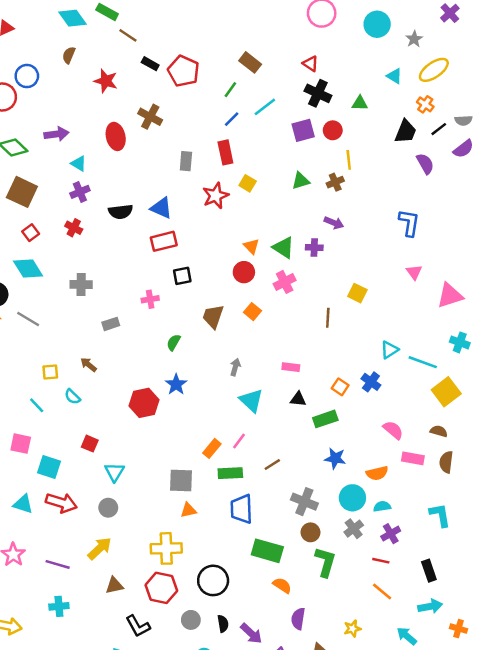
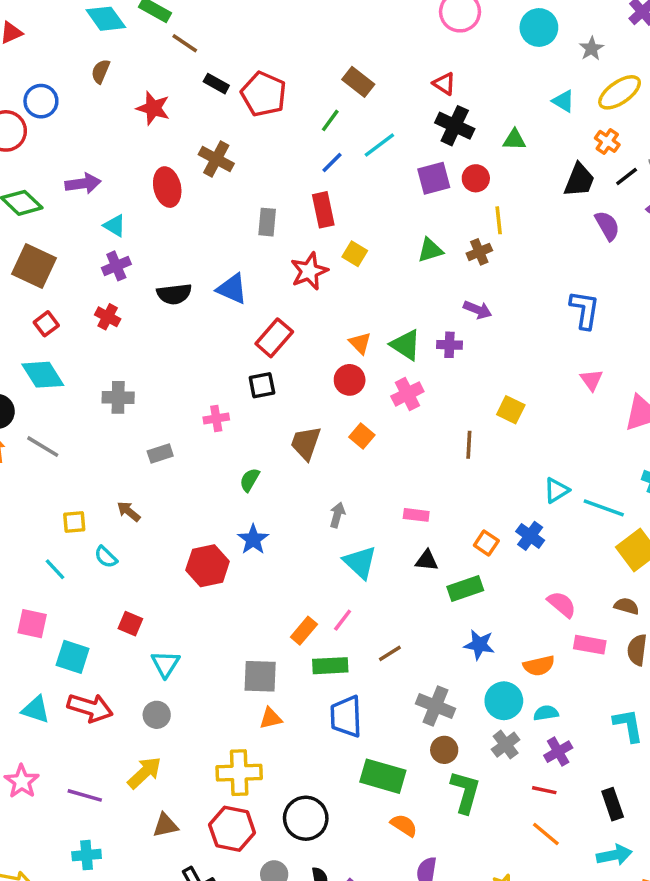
red rectangle: (164, 241) -> (274, 338), moved, turned -35

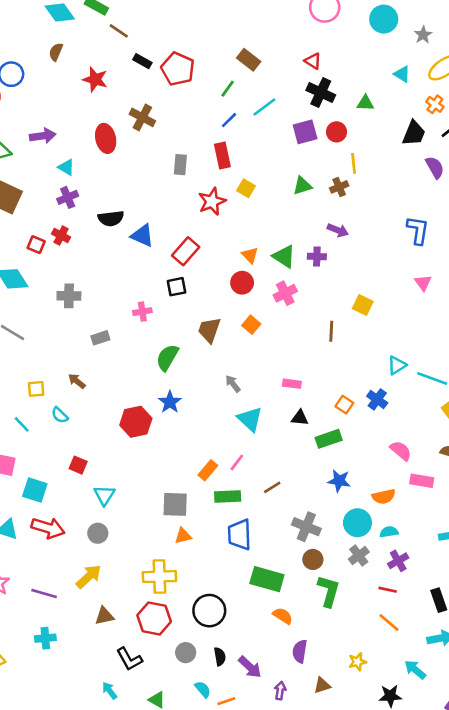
blue triangle: (232, 289) -> (142, 236), moved
red square: (46, 324) -> (36, 245), moved, turned -30
green semicircle: (250, 480) -> (167, 357), size x1.5
gray arrow: (337, 515) -> (233, 384), turned -54

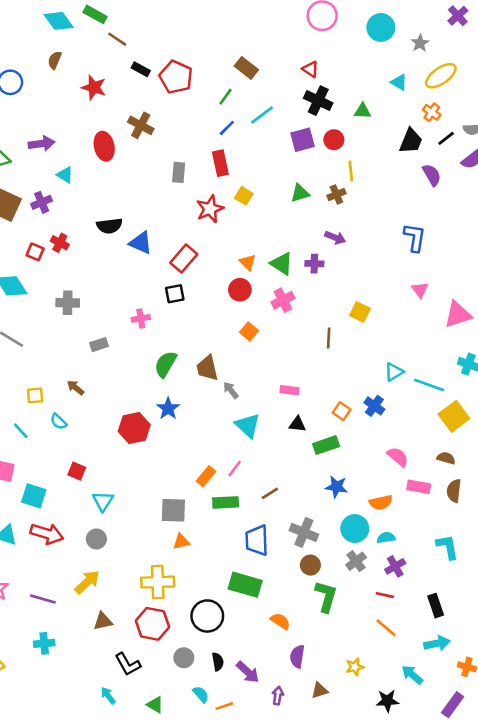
purple cross: (68, 197) -> (42, 202), moved
brown trapezoid: (209, 330) -> (207, 368), moved, turned -32
blue trapezoid: (239, 535) -> (257, 540), moved
green rectangle: (267, 579) -> (245, 585), moved

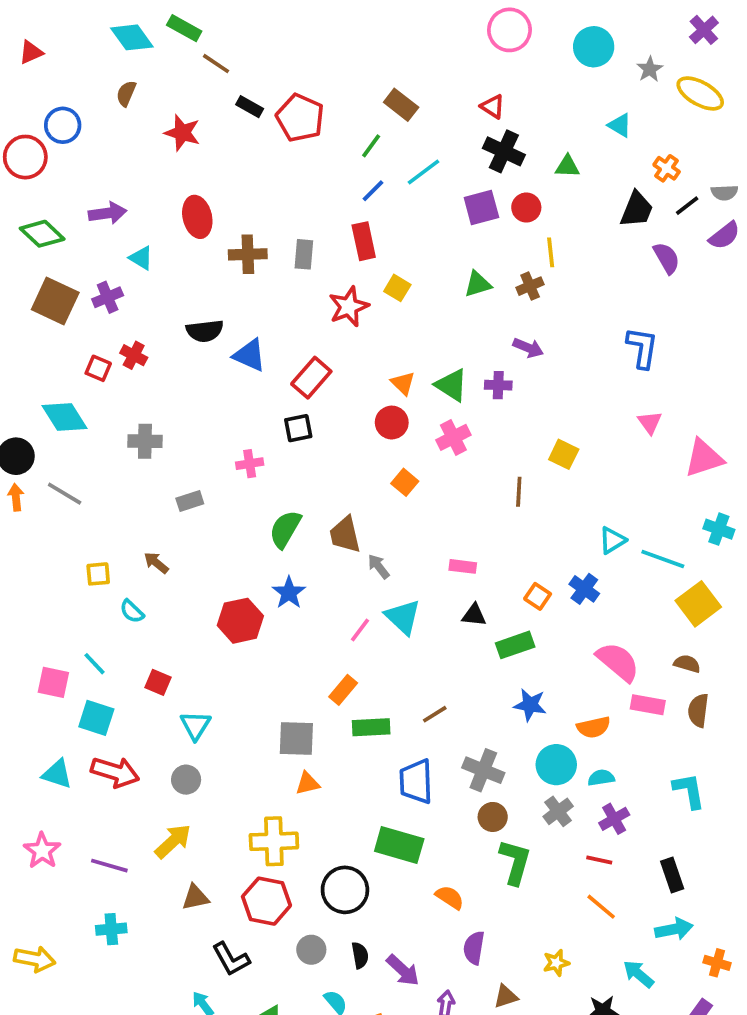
yellow ellipse: (441, 76) -> (700, 93), moved, turned 64
brown cross: (141, 125) -> (248, 254), moved, turned -30
cyan line: (21, 431) -> (94, 664), moved
pink semicircle: (398, 457) -> (618, 662), size x1.4
pink line: (235, 469) -> (360, 630), moved

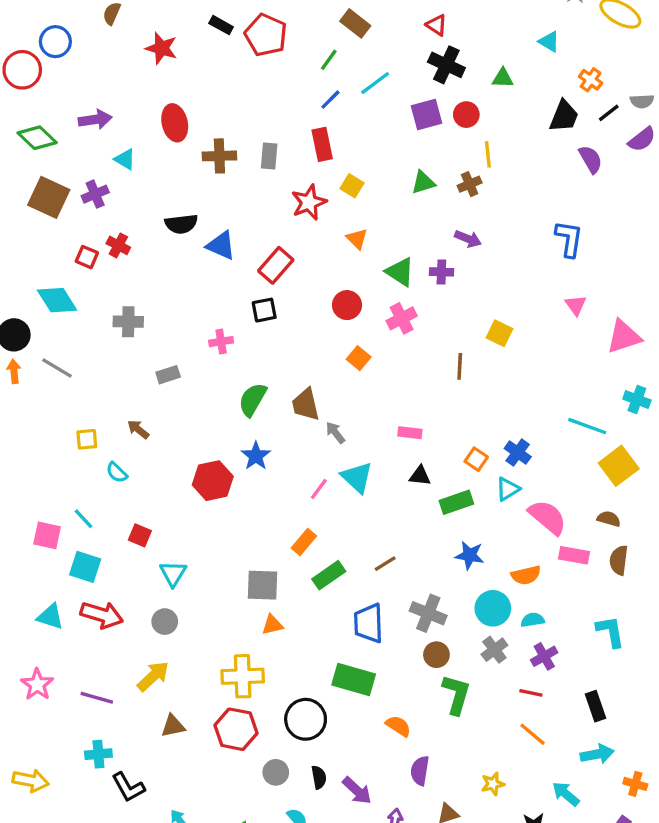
orange triangle: (403, 383) -> (357, 239), moved
cyan triangle: (612, 540) -> (508, 489), moved
green rectangle: (371, 727) -> (329, 575), turned -32
black L-shape: (231, 959) -> (128, 787), moved

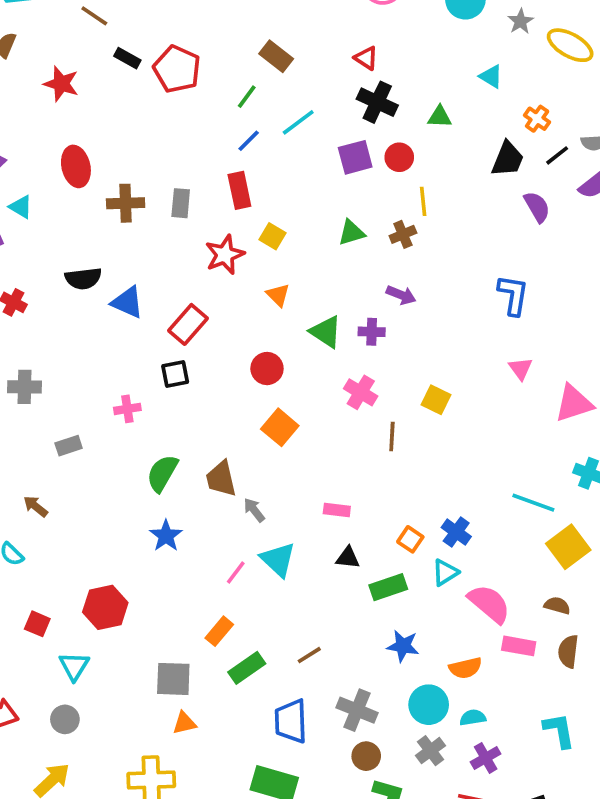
pink cross: (402, 318) -> (361, 392), moved, turned -32
orange square: (359, 358) -> (280, 427), size x1.4
red hexagon: (213, 481) -> (105, 607), moved

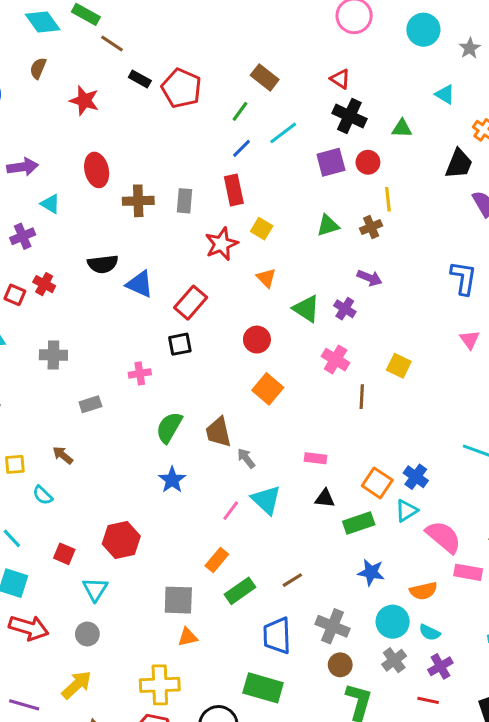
purple cross: (372, 332) -> (345, 309), turned 30
orange square: (410, 539) -> (377, 483), size x1.4
cyan semicircle: (473, 718) -> (430, 632), turned -145

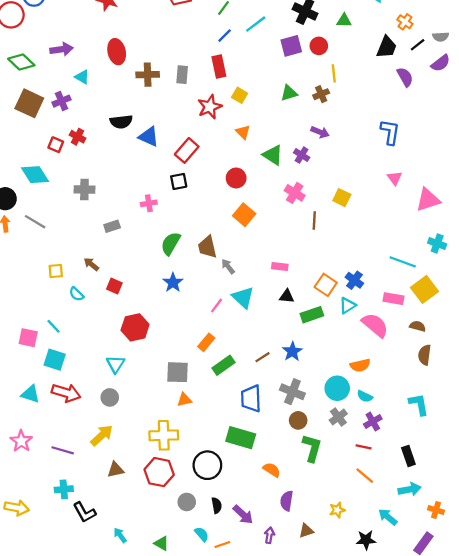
red square: (64, 554) -> (114, 286), moved
blue star: (371, 572) -> (292, 351), moved, turned 30
pink rectangle: (468, 572) -> (393, 299), moved

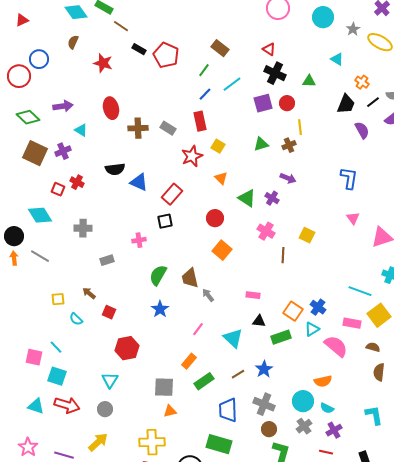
gray rectangle: (182, 75) -> (168, 128), turned -63
cyan triangle: (243, 297) -> (233, 338), moved

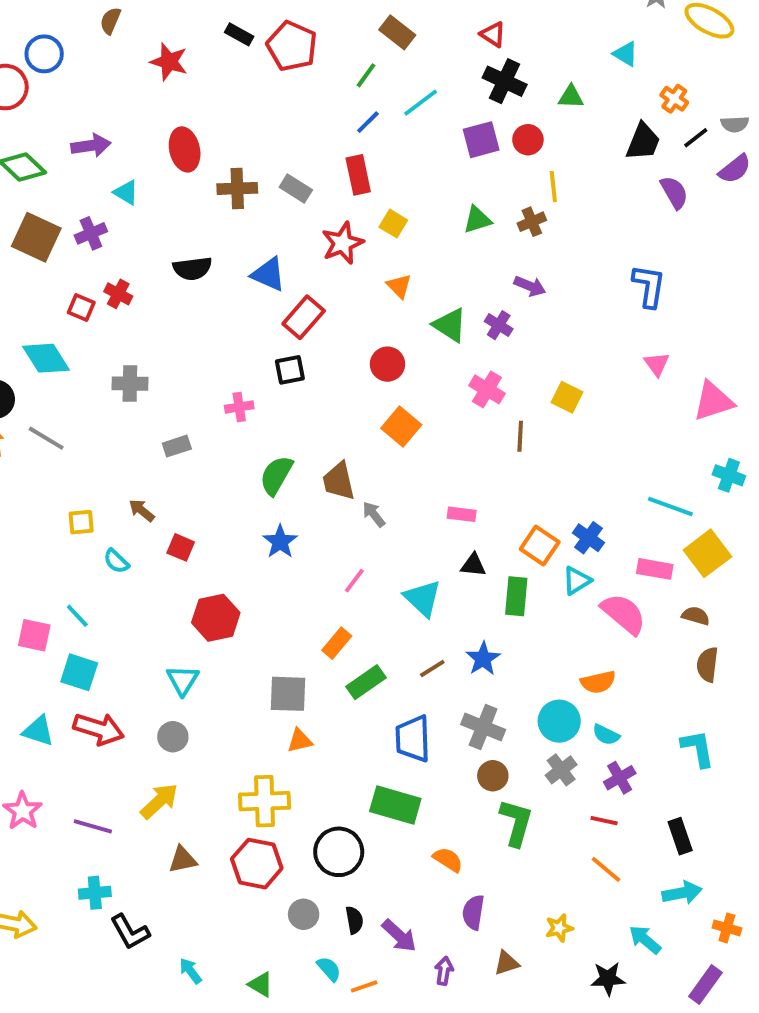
blue triangle: (139, 182) -> (268, 274), moved
green rectangle: (281, 337) -> (516, 596), turned -66

